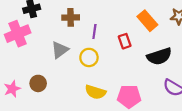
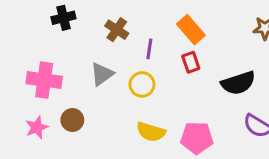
brown cross: (71, 17) -> (117, 30), turned 35
orange rectangle: (147, 21) -> (191, 30), moved
pink cross: (18, 34) -> (44, 80), moved, turned 30

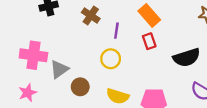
gray triangle: (102, 74) -> (59, 69), moved
brown circle: (72, 120) -> (80, 87), moved

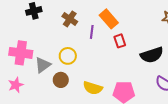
orange rectangle: (149, 15) -> (109, 19), moved
yellow circle: (111, 59) -> (68, 56), moved

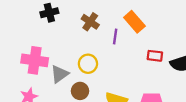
red rectangle: (120, 41) -> (155, 56), moved, turned -64

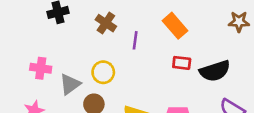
orange rectangle: (134, 22) -> (175, 26), moved
pink cross: (35, 60) -> (41, 68), size x0.7

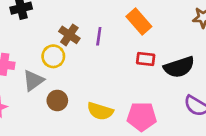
brown cross: (106, 23) -> (69, 35), moved
yellow circle: (103, 72) -> (53, 56), moved

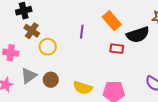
brown cross: (69, 35) -> (32, 31), moved
black semicircle: (179, 67) -> (138, 35), moved
gray triangle: (33, 80) -> (29, 76), moved

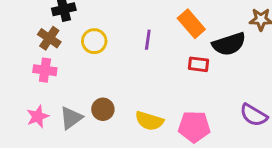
brown cross: (32, 31) -> (49, 38), moved
yellow circle: (48, 47) -> (94, 41), moved
gray triangle: (29, 76) -> (71, 118), moved

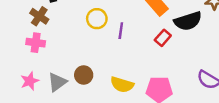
purple line: (148, 40) -> (121, 31), moved
yellow circle: (94, 41) -> (97, 19), moved
red rectangle: (199, 64) -> (163, 38), turned -56

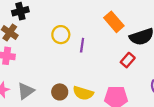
red rectangle: (163, 38) -> (128, 60), moved
brown circle: (84, 75) -> (60, 92), moved

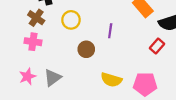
yellow circle: (61, 35) -> (71, 20), moved
brown circle: (60, 92) -> (86, 49), moved

